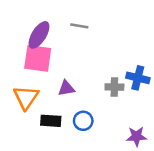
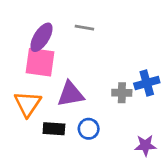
blue cross: (138, 78) -> (147, 83), turned -30
purple triangle: (66, 88) -> (71, 94), size x1.5

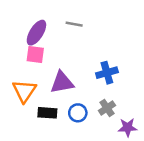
pink square: (40, 62) -> (35, 54), size x0.7
blue cross: (147, 83) -> (107, 73), moved
gray cross: (122, 93) -> (107, 108), moved, turned -35

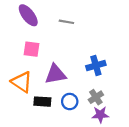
purple ellipse: (36, 33) -> (28, 15), moved, turned -70
orange triangle: (24, 91) -> (22, 82), turned -30
purple star: (128, 127) -> (100, 115), moved

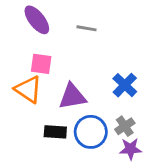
blue cross: (96, 65) -> (125, 85), turned -30
orange triangle: (22, 82) -> (28, 89), moved
blue circle: (70, 102) -> (91, 132), size x1.5

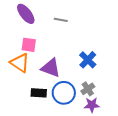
purple triangle: (72, 96) -> (51, 68), turned 30

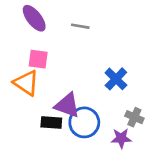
purple triangle: (51, 68) -> (67, 105), moved
gray cross: (88, 89) -> (134, 117), moved, turned -32

